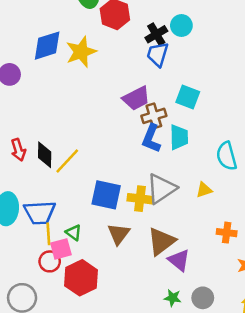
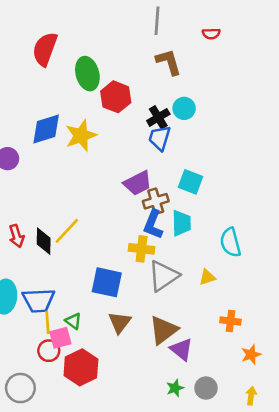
yellow line: (67, 161) -> (67, 231), moved
yellow cross: (140, 199) -> (142, 249), moved
green star: (173, 298) -> (175, 388), turned -30

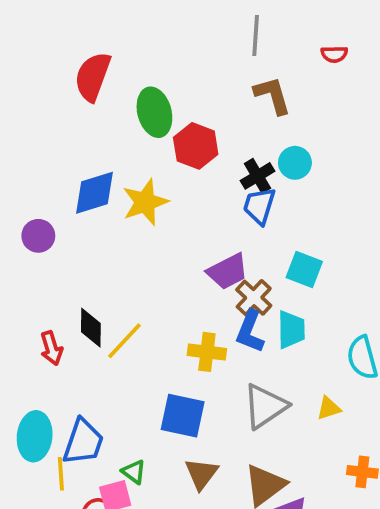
brown cross: (156, 201) -> (254, 298), turned -30
black diamond: (44, 241) -> (91, 328), moved
yellow cross: (142, 249) -> (207, 352), moved
blue trapezoid: (38, 300) -> (83, 442), turned -68
yellow line: (47, 322) -> (61, 474), moved

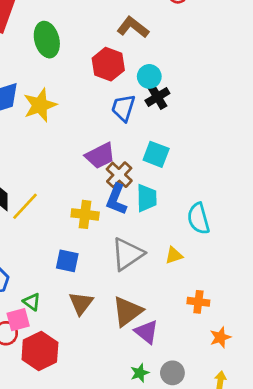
brown L-shape: (272, 95) -> (133, 27), turned -36
red hexagon: (196, 146) -> (108, 64), moved
black cross: (257, 176) -> (157, 97), moved
blue square: (183, 416) -> (67, 261), size x0.7

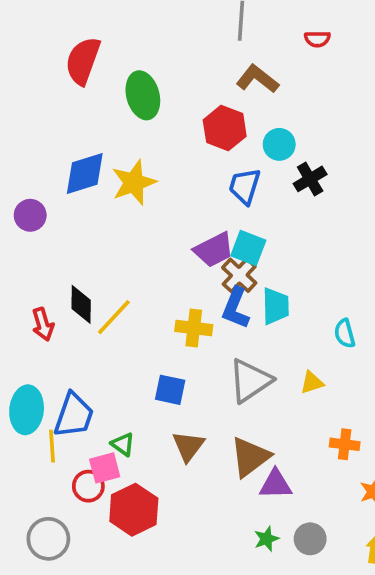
black cross: (157, 97) -> (310, 179), moved
cyan square: (156, 154) -> (248, 248), moved
cyan semicircle: (198, 219) -> (345, 333), size x0.7
purple triangle: (147, 332) -> (276, 484), turned -40

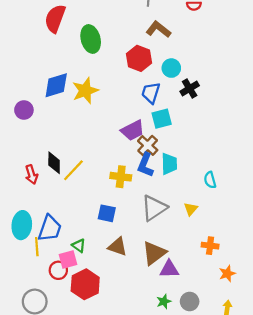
cyan square: (248, 248) -> (162, 119), moved, turned -36
yellow triangle: (312, 383) -> (191, 209), turned -32
brown triangle: (188, 446) -> (118, 247), turned -48

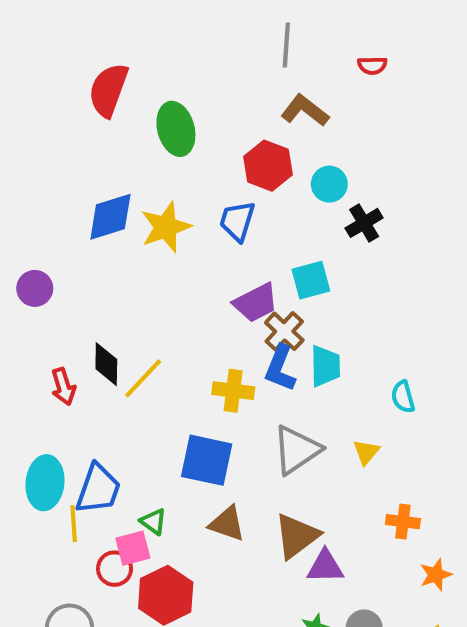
blue trapezoid: (151, 93) -> (237, 221), moved
purple circle: (24, 110) -> (35, 288), moved
blue square: (107, 213) -> (207, 460), size x1.5

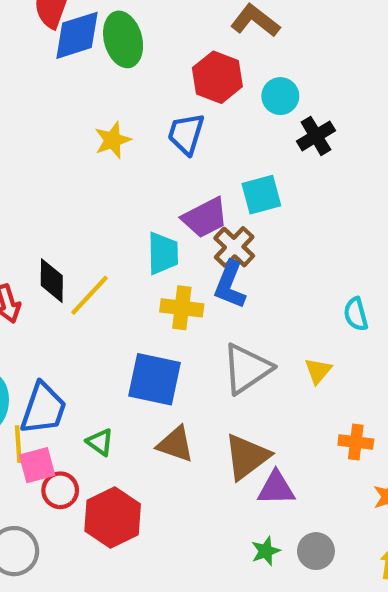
blue diamond: (110, 217) -> (77, 35), moved
yellow star: (166, 227) -> (113, 140), size x0.7
cyan trapezoid: (325, 366) -> (163, 253), moved
pink square: (133, 548) -> (37, 465), moved

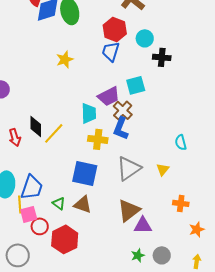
blue trapezoid: (186, 134) -> (111, 51), moved
black cross: (316, 136) -> (162, 57), turned 36
brown triangle: (175, 444) -> (83, 204), moved

